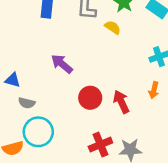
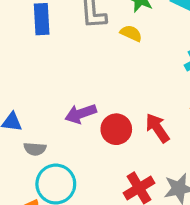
purple arrow: (62, 64) -> (81, 114), moved, turned -50

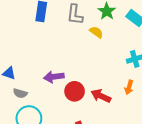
red arrow: (157, 128) -> (101, 96), turned -42

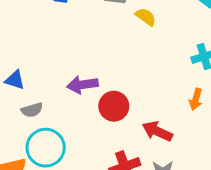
gray semicircle: (20, 93) -> (32, 110), turned -32
red arrow: (101, 96) -> (157, 131), moved

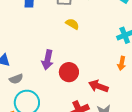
yellow semicircle: (146, 17) -> (72, 24), moved
purple arrow: (82, 85) -> (48, 60), turned -66

